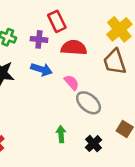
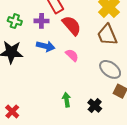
red semicircle: (74, 48) -> (72, 26), turned 50
gray ellipse: (89, 103) -> (110, 69), moved

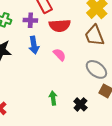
red semicircle: (72, 26) -> (60, 26), turned 125
blue arrow: (46, 46) -> (34, 45), turned 66

